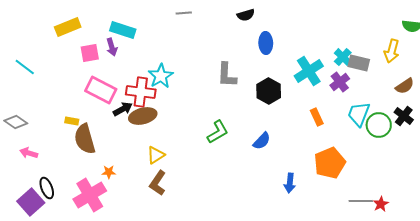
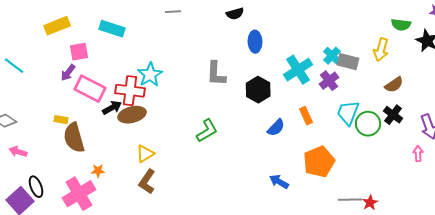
purple arrow: (112, 47) -> (68, 73), moved, turned 54
blue semicircle: (262, 141) -> (276, 128), moved
blue arrow: (290, 183) -> (279, 182), turned 114

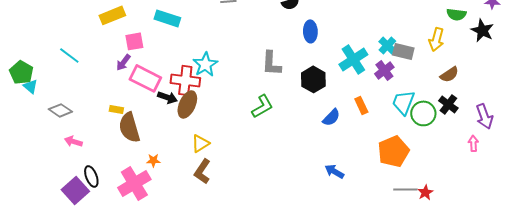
black arrow: (112, 108) -> (167, 97), turned 48
brown ellipse: (132, 115) -> (187, 104), turned -52
green L-shape: (207, 131) -> (262, 106), moved
orange pentagon: (319, 162) -> (393, 151), moved

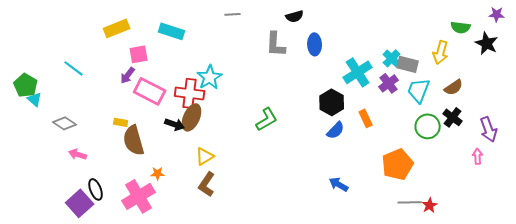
gray L-shape: (271, 63) -> (276, 44), moved
black hexagon: (313, 79) -> (332, 102), moved
black arrow: (167, 97) -> (175, 124), moved
cyan trapezoid: (403, 102) -> (419, 90), moved

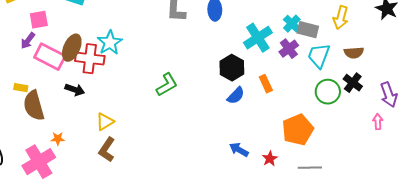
brown semicircle: (454, 87) -> (354, 53), turned 30
brown ellipse: (192, 117) -> (72, 48), moved
red star: (430, 205) -> (270, 159), moved

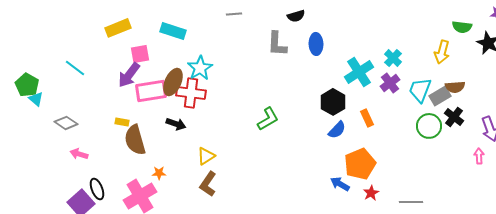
gray rectangle: (308, 30) -> (440, 96), moved, turned -45
purple arrow: (28, 41) -> (129, 75), size x1.5
cyan star: (110, 43) -> (200, 68), moved
pink rectangle: (50, 57) -> (151, 91), turned -36
orange pentagon: (298, 130) -> (360, 164), moved

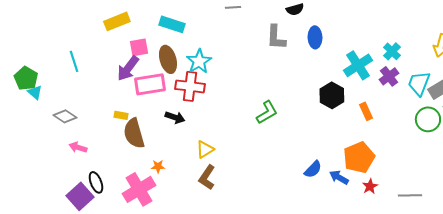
cyan line: (75, 68) -> (74, 61), turned 35
brown ellipse: (173, 82) -> (168, 59), moved, turned -40
blue semicircle: (337, 130) -> (313, 169), moved

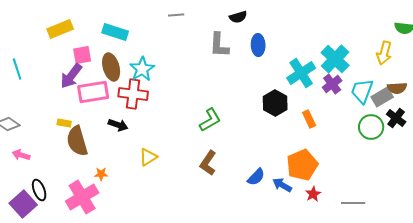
cyan cross: (392, 51) -> (335, 59), size x1.6
brown L-shape: (207, 177) -> (208, 163), moved

